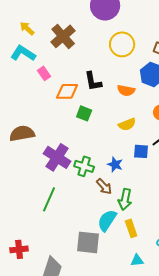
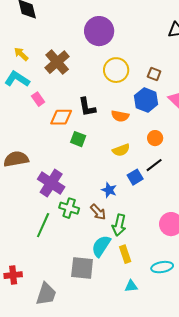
blue square: (141, 151) -> (135, 177), turned -35
green cross: (84, 166) -> (69, 208), moved

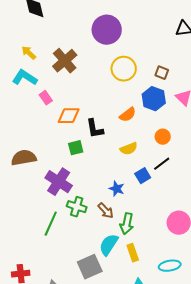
black L-shape: (87, 107) -> (95, 129), moved
orange semicircle: (120, 116) -> (128, 115), turned -48
green square: (78, 139) -> (76, 148), moved, turned -35
gray square: (82, 268) -> (90, 267), turned -30

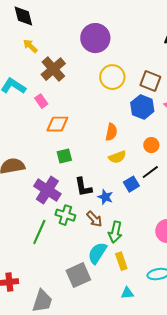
yellow arrow: (29, 53) -> (30, 46), moved
brown square: (162, 73) -> (150, 81), size x1.5
pink rectangle: (46, 98) -> (41, 101), moved
orange semicircle: (128, 115) -> (111, 132), moved, turned -42
black L-shape: (95, 129) -> (83, 187), moved

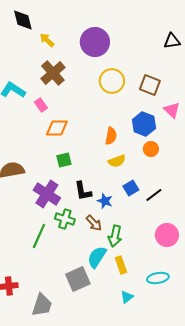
yellow arrow: (30, 46) -> (47, 40), moved
blue hexagon: (142, 107) -> (144, 124), moved
black line: (150, 172) -> (154, 195), moved
cyan triangle: (127, 293) -> (127, 297), turned -32

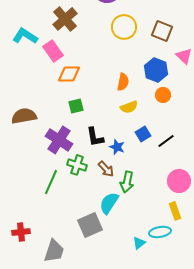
pink rectangle: (41, 105) -> (53, 51), size x1.5
yellow rectangle: (121, 265) -> (175, 211), moved
cyan ellipse: (158, 278) -> (160, 232), moved

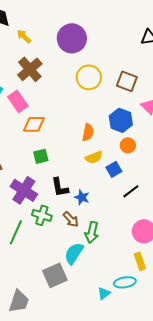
blue square: (143, 134) -> (114, 169), moved

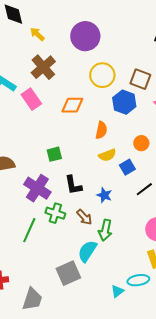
blue hexagon: (121, 120) -> (124, 102), moved
orange diamond: (34, 124) -> (72, 105), moved
blue star: (82, 197) -> (104, 195), moved

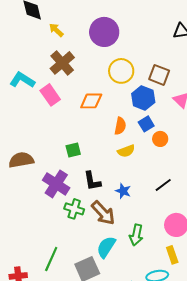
blue square: (127, 167) -> (146, 124), moved
brown arrow: (84, 217) -> (103, 213), size x1.5
green line: (29, 230) -> (51, 259), moved
green arrow: (105, 230) -> (136, 235), moved

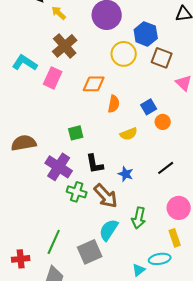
pink rectangle: (50, 95) -> (53, 78), turned 60
blue hexagon: (143, 98) -> (146, 34), moved
orange semicircle: (120, 126) -> (114, 104), moved

